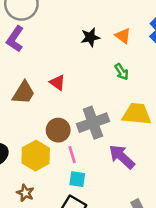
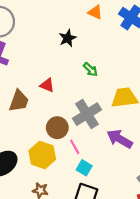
orange triangle: (123, 36) -> (95, 12), moved
green arrow: (122, 72) -> (90, 69), moved
cyan square: (77, 179) -> (84, 168), turned 35

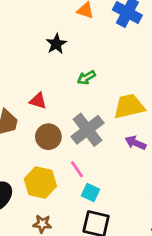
green arrow: (90, 69) -> (86, 78), turned 112
brown circle: (57, 128) -> (48, 137), moved
purple arrow: (120, 139) -> (136, 143), moved, size x0.7

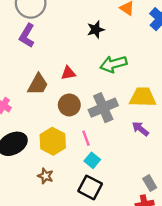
green arrow: (86, 78) -> (113, 64), size x1.6
red triangle: (38, 101) -> (68, 73), turned -42

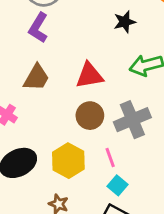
red triangle: (68, 73) -> (89, 76), size x1.5
brown trapezoid: (38, 84) -> (36, 78), moved

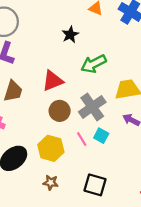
cyan square: (117, 185) -> (101, 136), moved

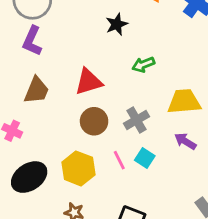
green arrow: (94, 64) -> (143, 65), size x0.7
gray cross: (92, 107) -> (136, 120), size x0.7

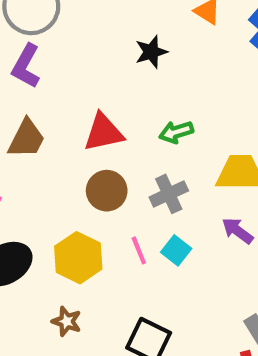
green arrow: (143, 65) -> (176, 132), moved

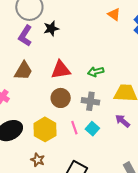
black star: (151, 52) -> (51, 29), moved
gray cross: (169, 194) -> (90, 101), turned 30

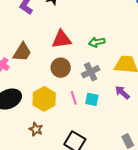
brown trapezoid: (23, 71) -> (22, 52), moved
gray cross: (90, 101) -> (91, 72), turned -36
cyan square: (92, 129) -> (92, 99), turned -32

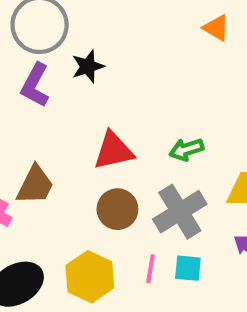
gray cross: (91, 72) -> (180, 212), size x1.4
pink line: (74, 98) -> (150, 269), turned 32

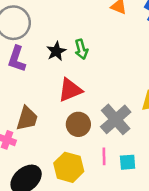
black star: (88, 66) -> (56, 51), moved
green arrow: (186, 149) -> (81, 49), moved, turned -78
cyan square: (188, 268) -> (128, 162), moved

